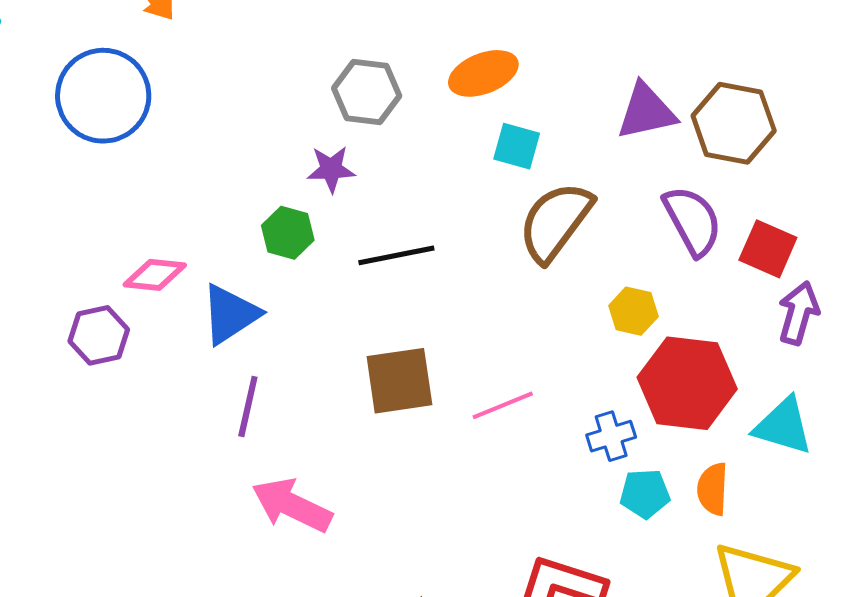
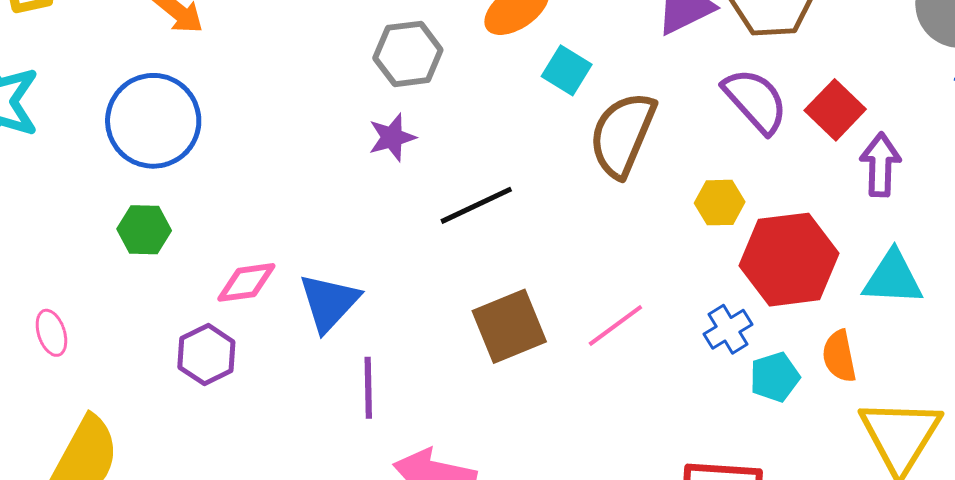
cyan square: (517, 146) -> (567, 70), turned 30
green hexagon: (288, 233) -> (144, 230), moved
red square: (768, 249) -> (835, 110), turned 34

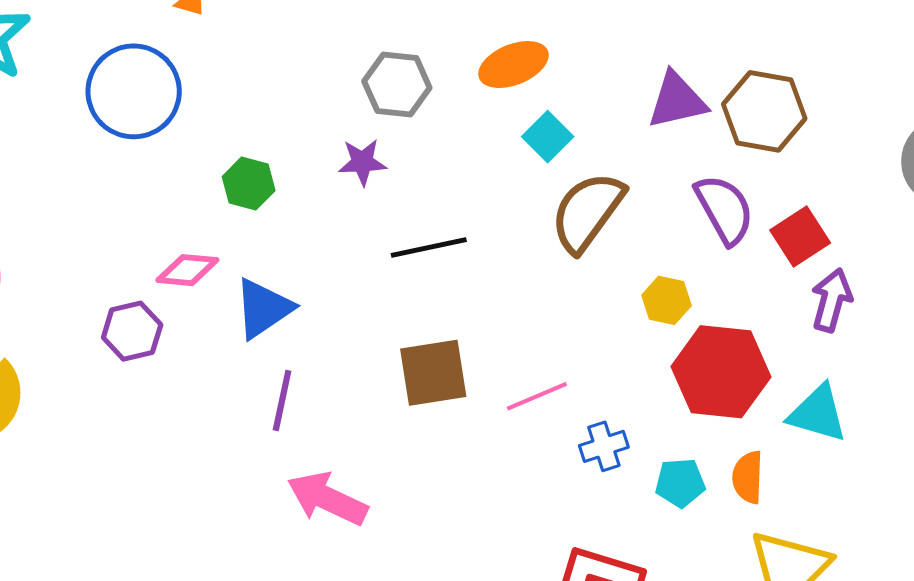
green hexagon: (144, 230) -> (249, 184), moved
blue cross: (728, 329) -> (604, 446), moved

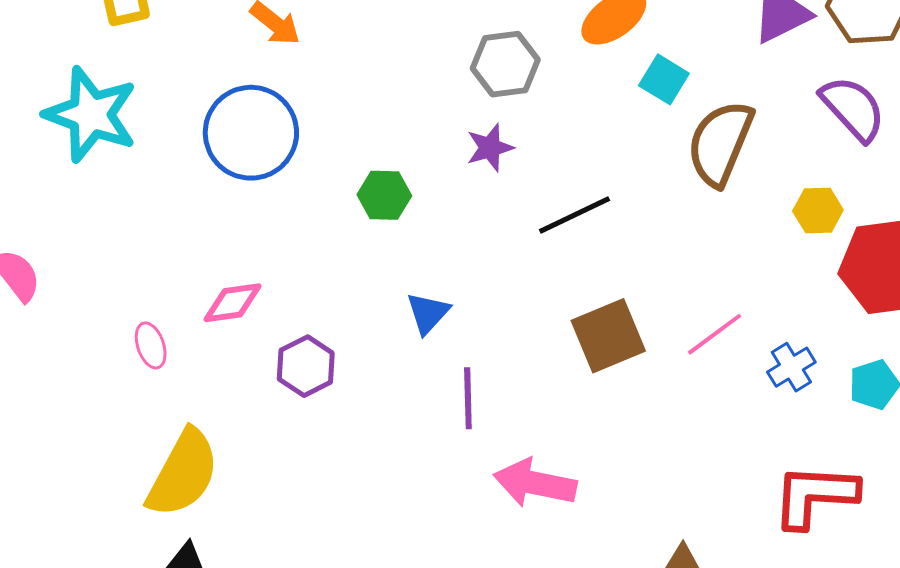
pink diamond: (187, 270) -> (232, 303), moved
blue triangle: (263, 308) -> (428, 313), size x0.7

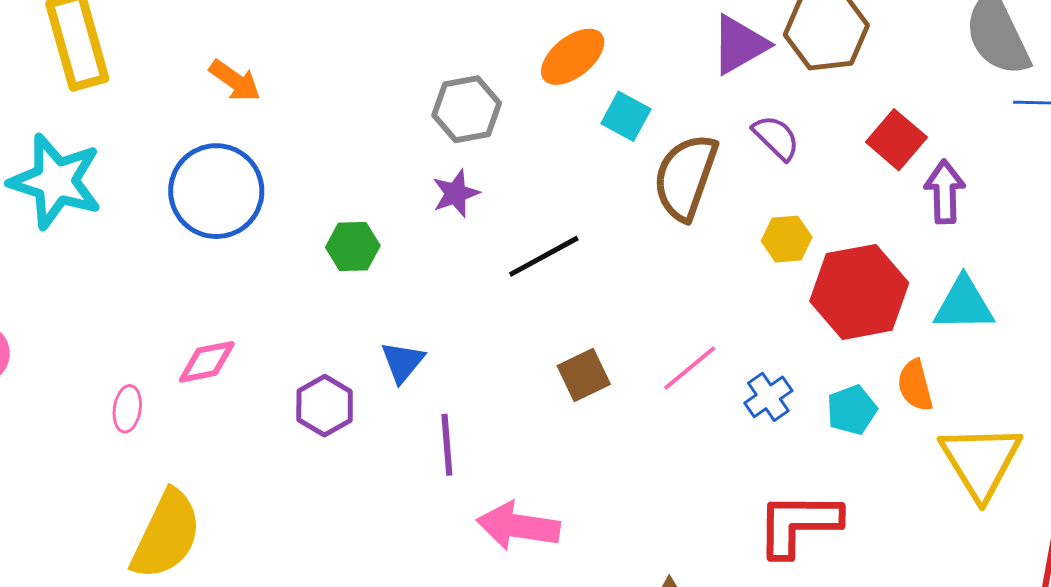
purple semicircle: (853, 108) -> (776, 138), moved, size x0.7
brown square: (608, 336) -> (584, 375), size x0.7
pink ellipse: (151, 345) -> (127, 409), turned 30
purple hexagon: (306, 366) -> (325, 406), moved

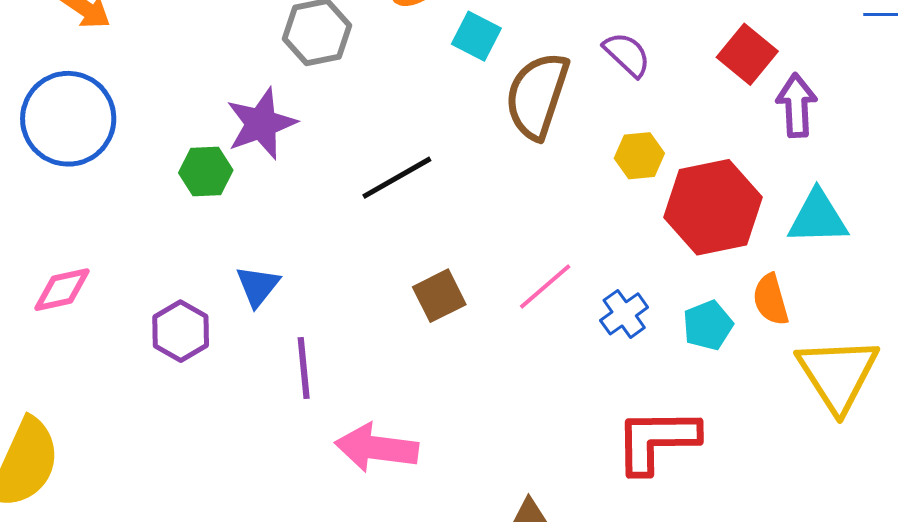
purple star: (456, 193) -> (261, 124), moved, size x1.5

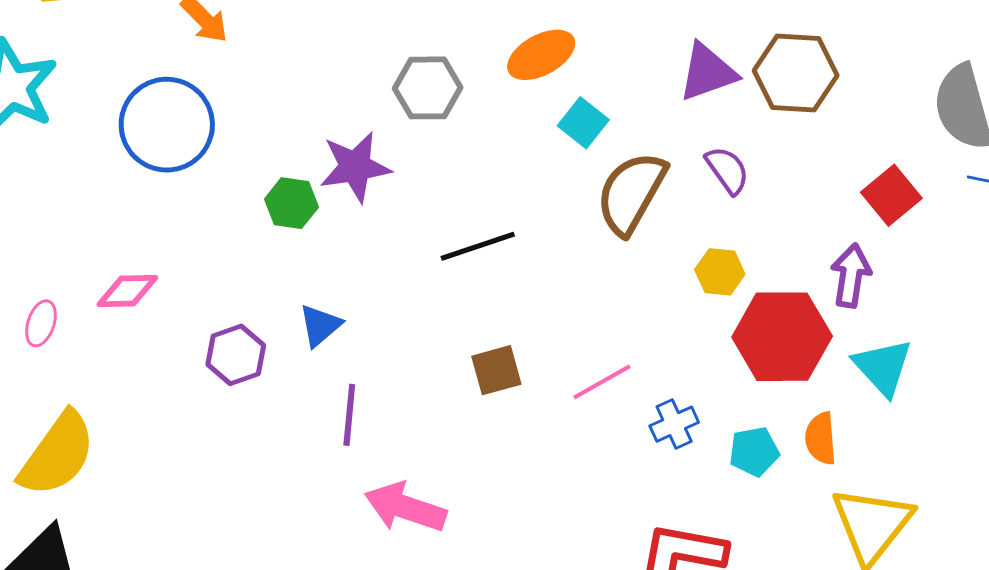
red square: (747, 54) -> (891, 195), moved
purple arrow: (797, 105) -> (851, 276), moved
cyan triangle: (818, 218) -> (883, 367), turned 38

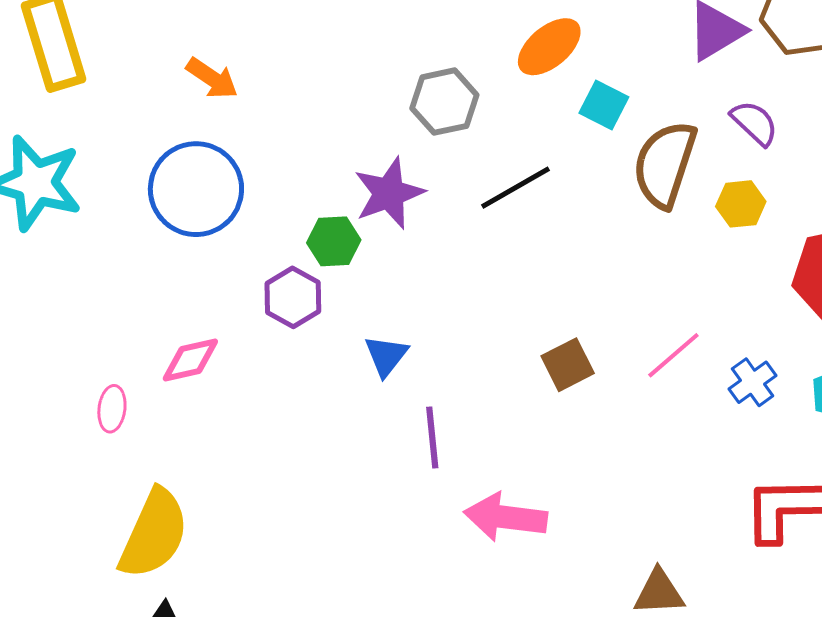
black line: (478, 246) -> (516, 188), moved
yellow hexagon: (720, 272) -> (741, 204), moved
purple hexagon: (236, 355) -> (293, 297), moved

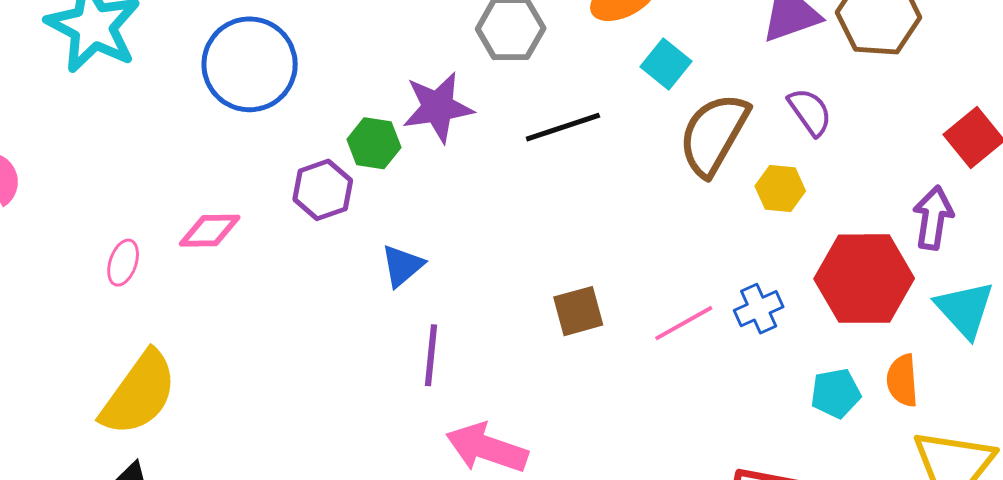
blue cross: (753, 382) -> (759, 309), moved

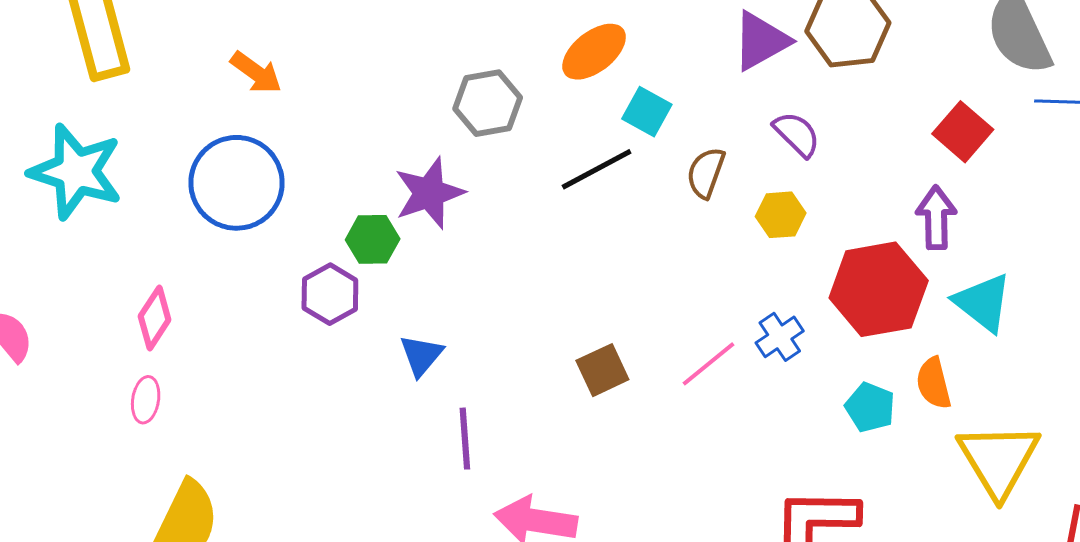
black line: (563, 127) -> (597, 169), moved
brown semicircle: (714, 134) -> (706, 173), size x0.6
pink diamond: (210, 231) -> (155, 318), moved, turned -46
cyan pentagon: (836, 393) -> (870, 407), turned -30

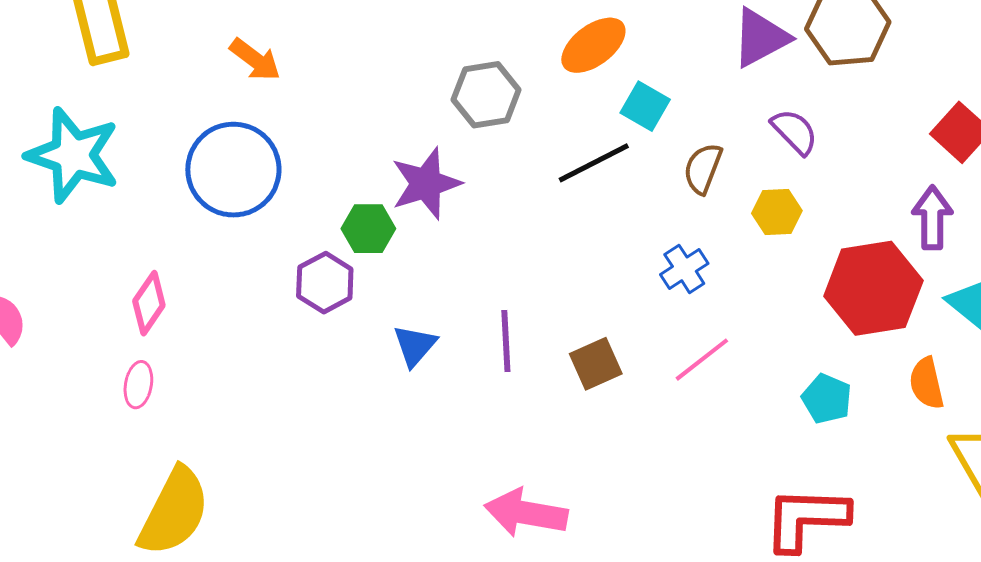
blue cross: (780, 337) -> (684, 269), moved
cyan pentagon: (870, 407) -> (827, 399), moved
purple line: (465, 439) -> (506, 341), moved

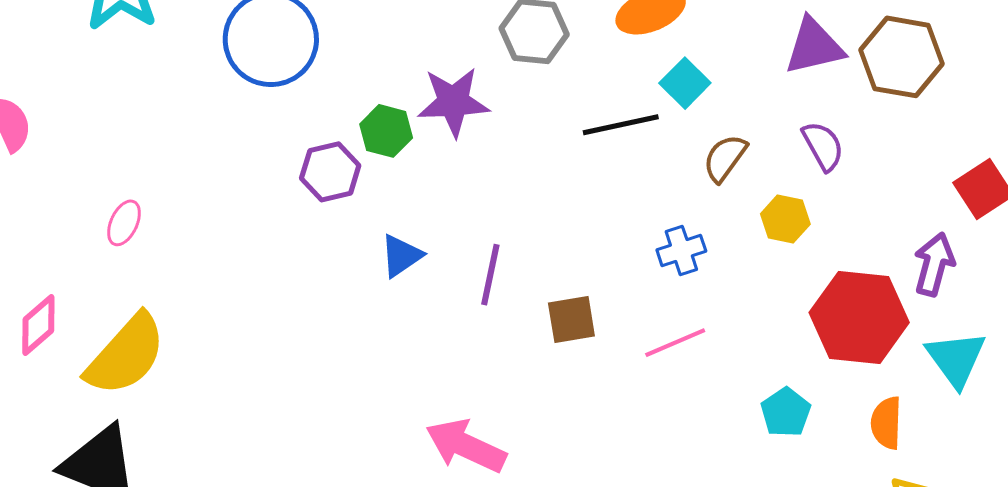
pink diamond: (149, 303) -> (38, 325), moved

